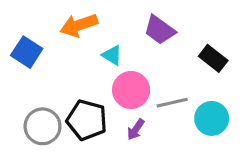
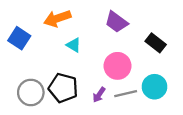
cyan triangle: (112, 55) -> (74, 45), moved
pink circle: (131, 90) -> (118, 66), moved
gray line: (172, 103) -> (126, 94), moved

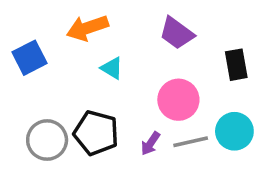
blue square: (19, 38) -> (30, 58), turned 30
black rectangle: (156, 43) -> (236, 65), turned 42

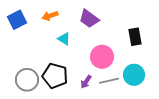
orange arrow: (87, 28) -> (50, 16), size x0.7
purple trapezoid: (177, 33) -> (89, 19), moved
blue square: (30, 58) -> (17, 20), moved

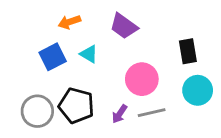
blue square: (17, 20) -> (53, 57), moved
cyan circle: (134, 75) -> (198, 90), moved

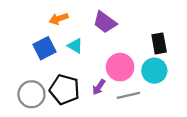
cyan circle: (198, 90) -> (154, 71), moved
purple arrow: (120, 114) -> (99, 87), moved

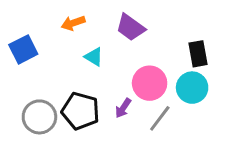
blue square: (44, 48) -> (23, 49), moved
gray line: (128, 95) -> (160, 118), turned -40

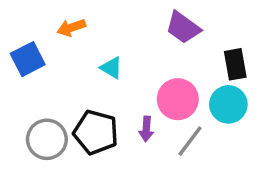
orange arrow: (73, 23) -> (71, 28), moved
purple trapezoid: (130, 27) -> (183, 28), moved
purple arrow: (123, 108) -> (146, 129), turned -30

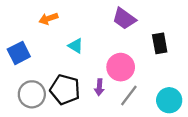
blue square: (28, 59) -> (19, 53), moved
cyan circle: (228, 104) -> (169, 100), moved

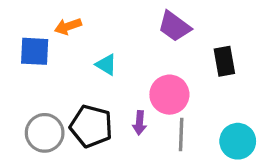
blue square: (19, 53) -> (35, 51), moved, turned 30
gray line: (129, 96) -> (181, 135), turned -35

